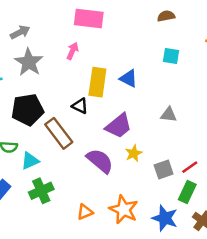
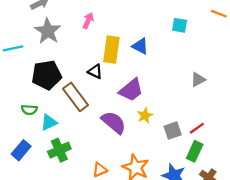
gray triangle: (169, 115) -> (198, 80), moved, turned -35

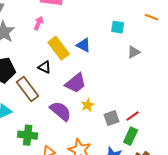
yellow rectangle: (111, 50) -> (59, 48), turned -45
gray triangle: (198, 80) -> (134, 52), moved
green cross: (59, 150) -> (28, 135), moved, turned 30

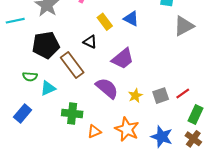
yellow rectangle: (59, 48) -> (105, 22), size x0.7
gray triangle: (134, 52) -> (184, 26), size x1.5
yellow star: (88, 105) -> (135, 96), moved
green rectangle: (131, 136) -> (195, 115), moved

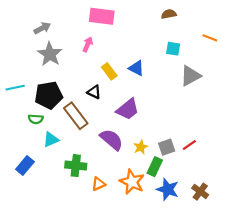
cyan line: (15, 21) -> (15, 88), moved
green semicircle: (30, 77) -> (36, 119), moved
green rectangle: (195, 115) -> (155, 167), moved

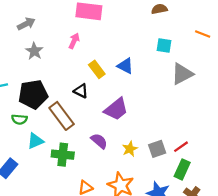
gray star: (50, 54) -> (34, 51), size x0.7
purple semicircle: (111, 140) -> (99, 141), size x0.7
green cross: (76, 166) -> (63, 155), moved
green rectangle: (155, 167) -> (182, 169), moved

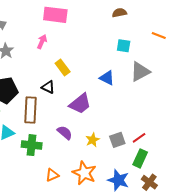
blue triangle: (125, 66) -> (107, 78), moved
brown rectangle: (62, 116) -> (31, 110), turned 40

